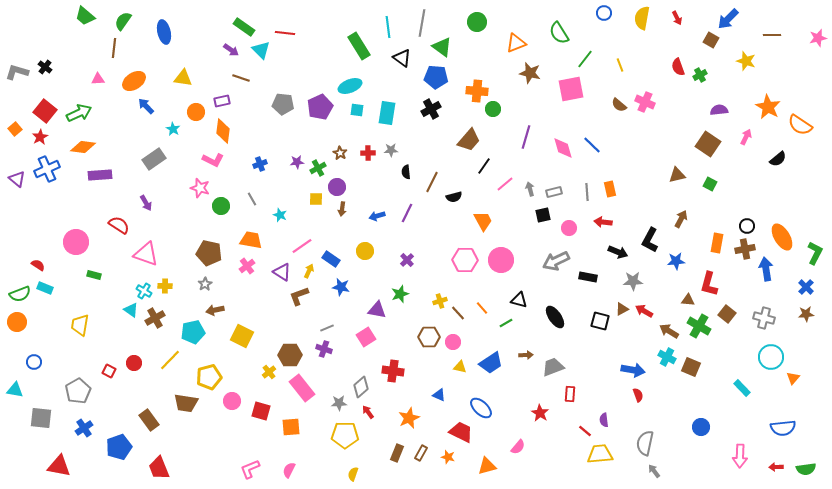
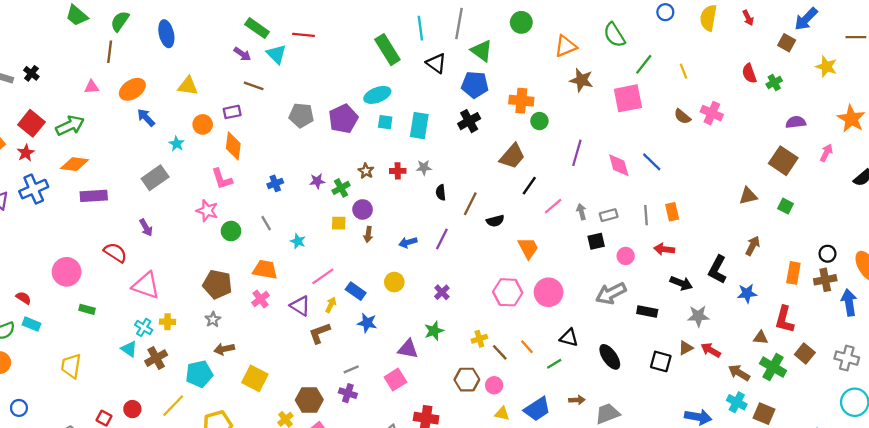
pink L-shape: (213, 160) -> (222, 179), turned 45

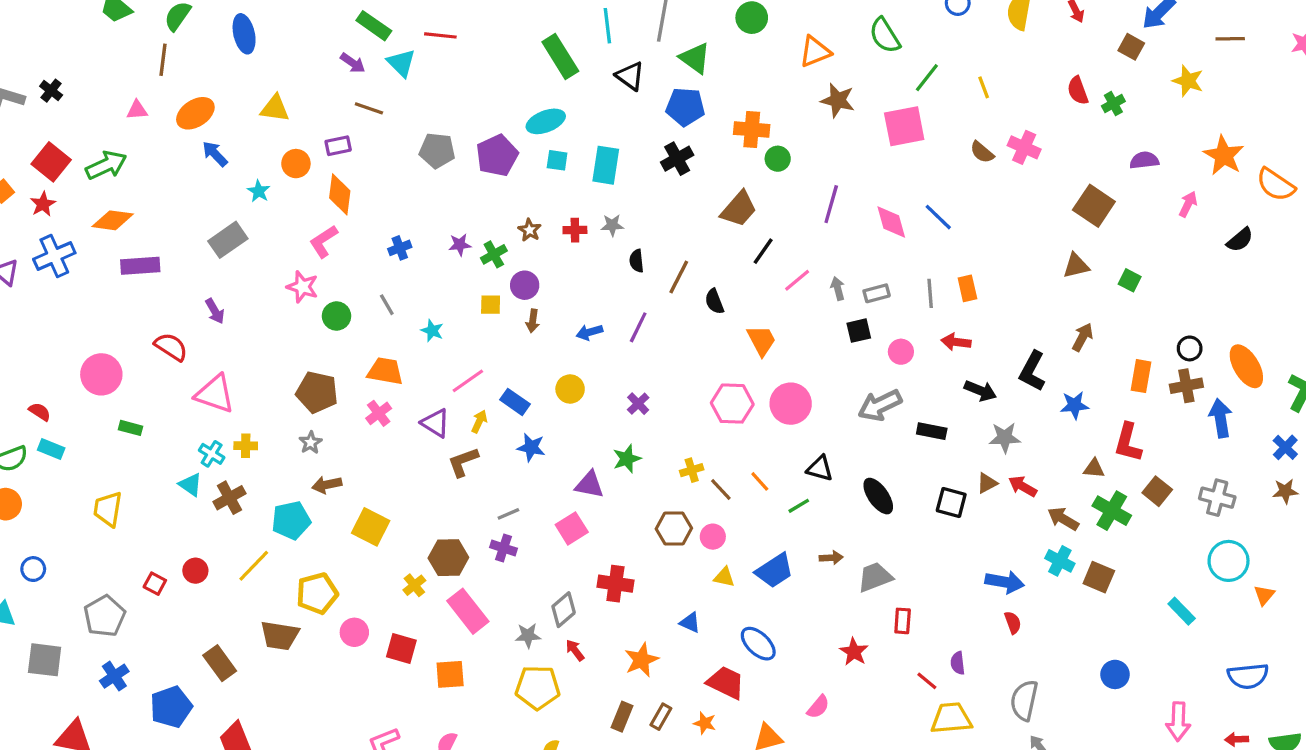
brown square: (783, 161) -> (1094, 206), moved
pink L-shape: (222, 179) -> (324, 241), turned 75
black semicircle: (495, 221) -> (714, 301), turned 84

